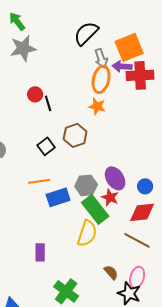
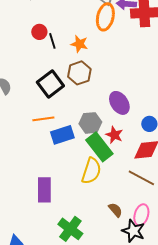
orange star: (97, 106) -> (79, 44), moved
black square: (46, 146) -> (50, 84), size x1.5
purple ellipse: (115, 178) -> (119, 103), moved
purple rectangle: (40, 252) -> (44, 190), size x1.4

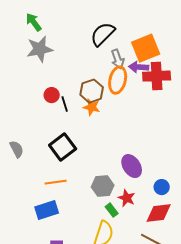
brown hexagon: (79, 73) -> (92, 91), moved
blue rectangle: (62, 135) -> (47, 210), moved
green rectangle: (99, 147) -> (112, 210), size x0.5

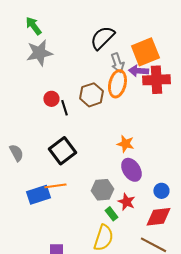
orange star: (92, 107) -> (125, 144), moved
blue rectangle: (47, 210) -> (38, 195), moved

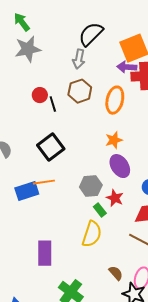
gray arrow: (117, 63) -> (79, 59), moved, turned 30
orange ellipse: (117, 84) -> (115, 100), moved
orange star: (125, 144) -> (114, 140), turned -30

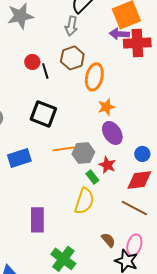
orange ellipse: (115, 100) -> (94, 77), moved
black square: (51, 147) -> (43, 114), turned -32
orange line: (44, 182) -> (63, 149), moved

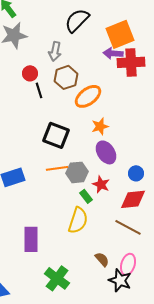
gray arrow: (71, 26) -> (55, 51), moved
red circle: (32, 62) -> (30, 73), moved
orange ellipse: (94, 77) -> (88, 96), turned 40
black square: (43, 114) -> (56, 135), moved

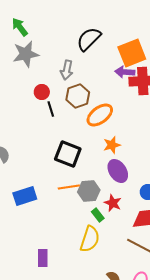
purple rectangle: (31, 239) -> (43, 258), size x0.7

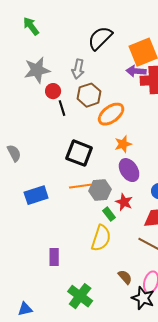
gray star: (26, 54) -> (37, 70), moved

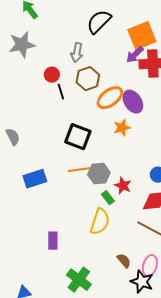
gray star: (37, 70) -> (22, 45), moved
purple arrow: (136, 71) -> (135, 55), turned -48
purple ellipse: (129, 170) -> (133, 102), moved

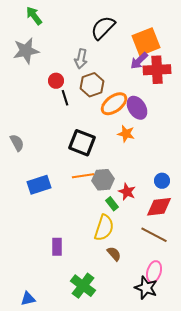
orange star: (122, 128) -> (126, 134), turned 30
brown semicircle: (124, 261) -> (114, 254), moved

